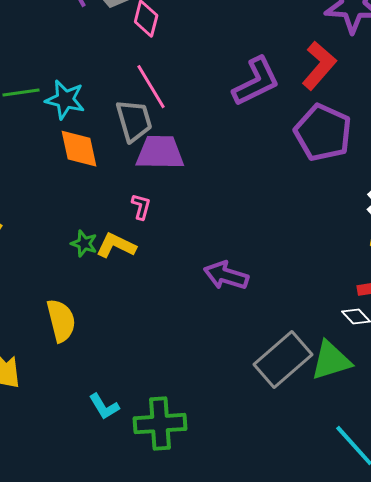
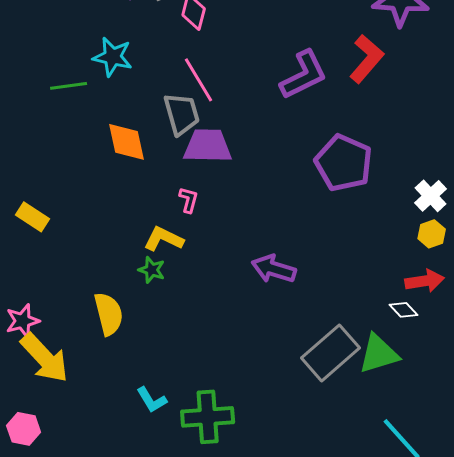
cyan star: (65, 100) -> (113, 57), moved
purple pentagon: (323, 133) -> (344, 163), moved
green star: (84, 244) -> (152, 270), moved

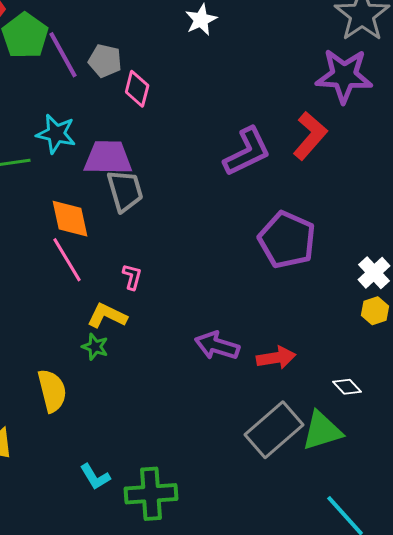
pink line: (199, 80) -> (67, 260), moved
purple trapezoid: (208, 146) -> (108, 158), moved
red arrow: (425, 281) -> (276, 358), moved

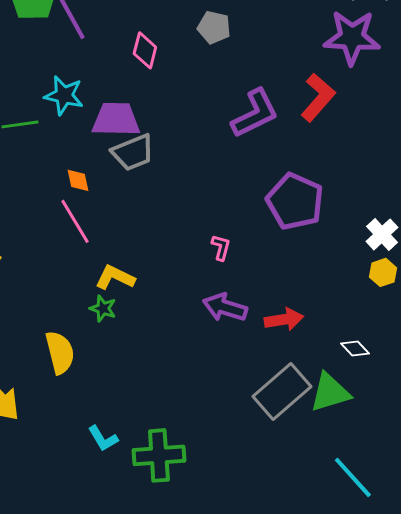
gray pentagon: (105, 61) -> (214, 27), moved
gray trapezoid: (125, 191) -> (133, 152), turned 84
orange diamond: (70, 219) -> (78, 180), size x0.6
pink L-shape: (132, 277) -> (221, 247), moved

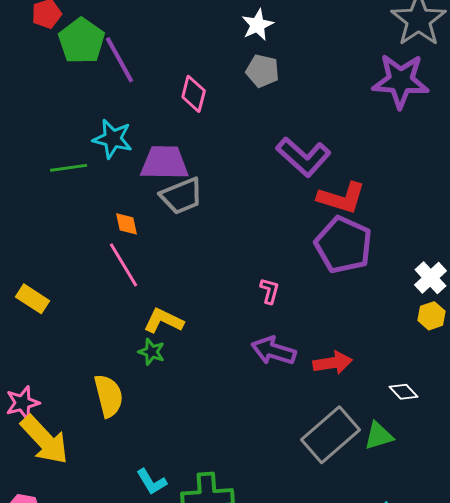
red L-shape: (318, 97) -> (342, 198), moved, turned 66
purple L-shape: (255, 113) -> (304, 157), turned 68
green triangle: (330, 392) -> (379, 436), size x0.7

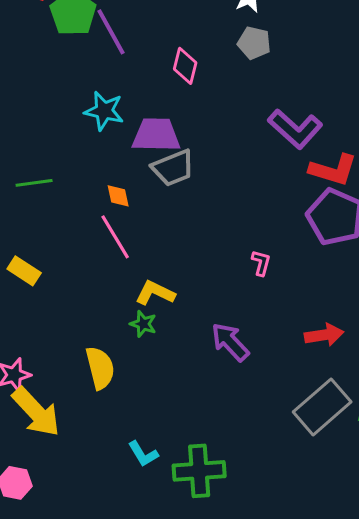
green line: (69, 168) -> (34, 183), moved
purple arrow: (274, 351) -> (230, 342), moved, turned 30

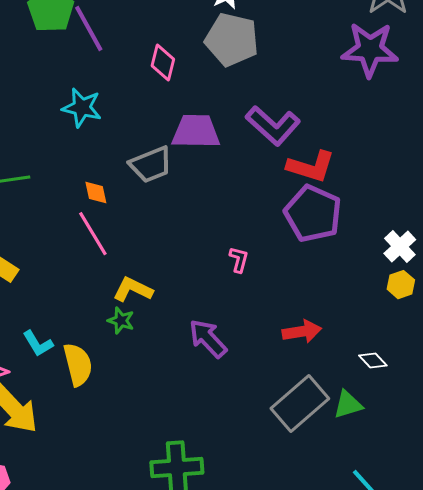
gray pentagon: (254, 43) -> (232, 40), size x1.6
purple trapezoid: (156, 135) -> (196, 132), moved
cyan L-shape: (143, 454) -> (38, 344), moved

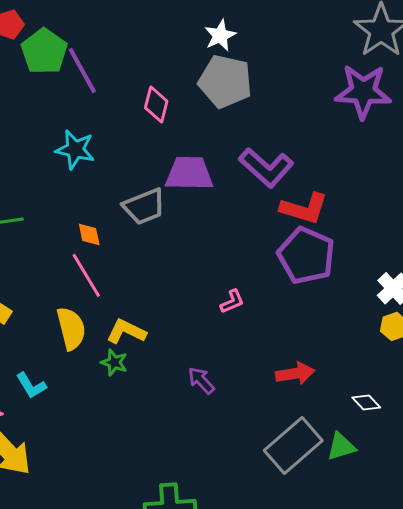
pink L-shape: (239, 260) -> (232, 301), turned 52
purple arrow: (208, 339) -> (201, 380), size x0.7
yellow semicircle: (78, 365) -> (71, 328), moved

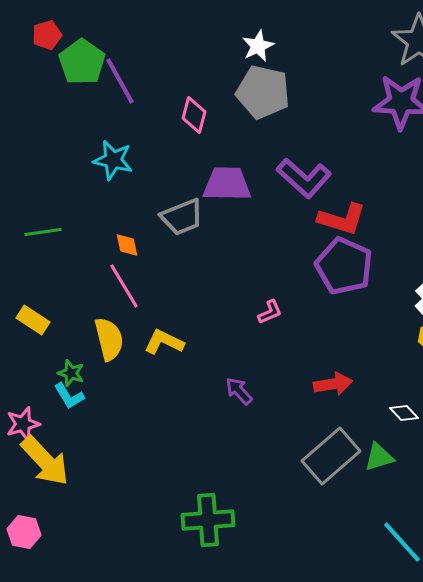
green star: (114, 362) -> (71, 373), moved

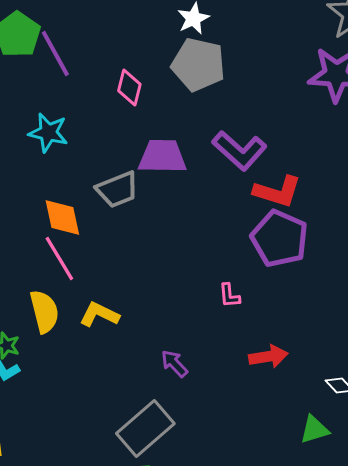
orange diamond: (127, 245) -> (62, 218), size x1.6
pink L-shape: (270, 312) -> (229, 296), moved, turned 108
gray rectangle: (331, 456) -> (145, 428), moved

